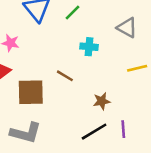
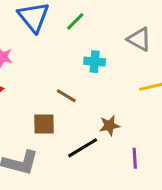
brown square: (31, 92) -> (44, 124), moved, size x0.7
black line: (94, 132) -> (83, 148), moved

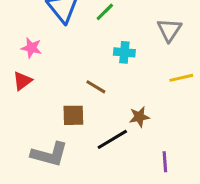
gray triangle: (139, 39) -> (169, 30), turned 35
purple line: (135, 158) -> (165, 162), moved

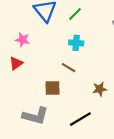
cyan cross: (124, 52) -> (76, 43), moved
black line: (112, 139) -> (80, 119), moved

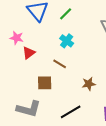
cyan cross: (76, 43) -> (67, 41), turned 32
red triangle: (16, 63) -> (29, 53), moved

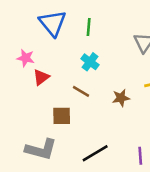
green line: (66, 14) -> (89, 27), turned -40
brown star: (89, 84) -> (121, 98), moved

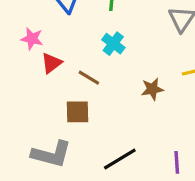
brown line: (81, 91) -> (89, 78), moved

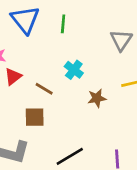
cyan cross: (113, 44) -> (74, 70), moved

